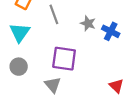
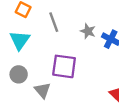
gray triangle: (53, 85) -> (42, 90), moved

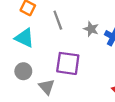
cyan triangle: (20, 40) -> (24, 38), turned -40

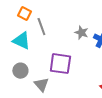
gray line: (58, 20) -> (41, 27), moved

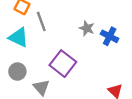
purple square: (60, 64) -> (63, 64), turned 30

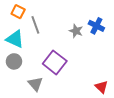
blue cross: (110, 36) -> (96, 26), moved
gray circle: (17, 72) -> (14, 61), moved

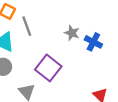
blue cross: (96, 26) -> (93, 42), moved

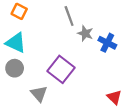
gray line: (27, 26) -> (69, 16), moved

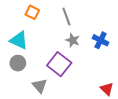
orange square: (19, 11) -> (32, 12), moved
gray star: (85, 33) -> (73, 40), moved

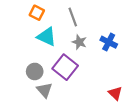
cyan triangle: (19, 40) -> (47, 37), moved
gray circle: (18, 63) -> (35, 71), moved

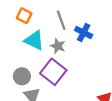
gray star: (79, 42) -> (58, 46), moved
blue cross: (109, 42) -> (84, 33), moved

